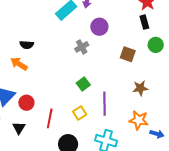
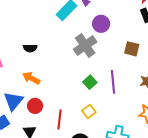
gray cross: (82, 47) -> (85, 46), size x1.6
orange arrow: (19, 64) -> (31, 78), moved
purple line: (104, 104) -> (113, 82), moved

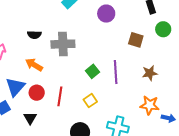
gray cross: (85, 46) -> (63, 44), moved, turned 30
red line: (60, 119) -> (60, 96), moved

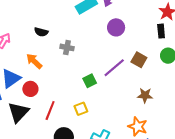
gray cross: (63, 44) -> (67, 47), size x0.6
purple line: (116, 72) -> (114, 68), moved, turned 40
red line: (60, 96) -> (50, 111), moved
black triangle: (30, 118) -> (18, 112), size x1.6

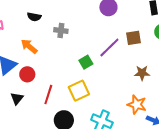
brown square: (139, 60) -> (134, 38), turned -35
yellow square: (81, 109) -> (79, 91), size x1.5
black triangle: (18, 112) -> (17, 98), size x0.6

